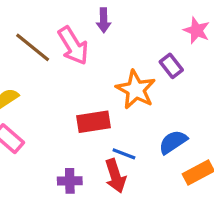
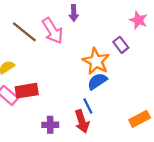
red rectangle: (93, 122) -> (27, 91), moved
blue semicircle: (173, 142) -> (97, 81), moved
blue line: (124, 154) -> (88, 106), turned 42

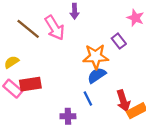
orange star: (96, 61) -> (96, 57), turned -30
red arrow: (82, 121) -> (123, 101), moved
purple cross: (50, 125) -> (68, 116), moved

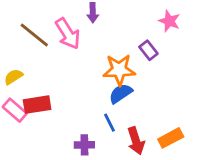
red arrow: (123, 101) -> (136, 141), moved

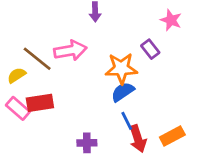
pink arrow: (68, 34) -> (70, 50), moved, turned -68
brown line: (34, 35) -> (37, 59), moved
blue line: (109, 123) -> (127, 121), moved

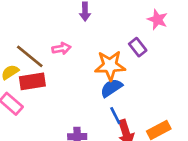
pink arrow: (70, 50) -> (61, 48), size x0.6
red rectangle: (40, 103) -> (32, 81), moved

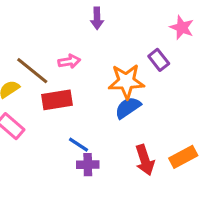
red rectangle: (32, 81) -> (57, 100), moved
blue line: (115, 116) -> (79, 145), moved, turned -30

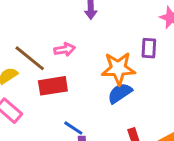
purple rectangle: (159, 60) -> (149, 48), turned 42

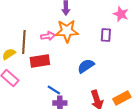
brown line: (30, 58) -> (24, 42), turned 55
orange star: (118, 68) -> (67, 31), moved

